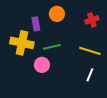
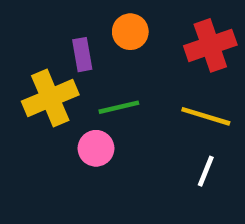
red cross: (92, 20) -> (210, 45), size x1.5
yellow cross: (22, 43) -> (50, 98), turned -35

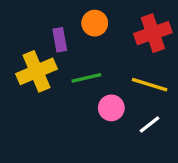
pink circle: (96, 148) -> (111, 108), moved
white line: (206, 171) -> (150, 125), turned 30

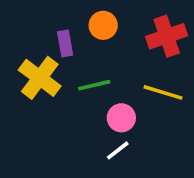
yellow cross: (36, 71) -> (40, 78), turned -30
white line: (150, 125) -> (118, 150), moved

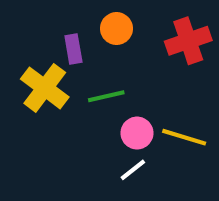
yellow line: (163, 92) -> (184, 137), moved

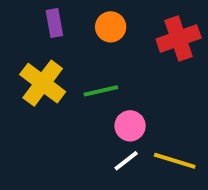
purple rectangle: (73, 49) -> (54, 23), moved
yellow line: (184, 137) -> (175, 161), moved

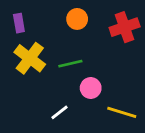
purple rectangle: (54, 23) -> (19, 23), moved
white line: (126, 161) -> (60, 112), moved

